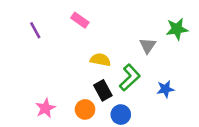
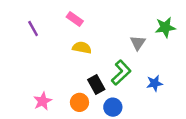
yellow semicircle: (100, 60) -> (82, 48), moved

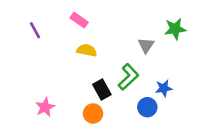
orange circle: (79, 102) -> (93, 113), moved
blue circle: (113, 107) -> (147, 107), moved

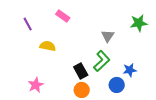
gray triangle: (146, 45) -> (108, 36), moved
yellow semicircle: (87, 50) -> (48, 46), moved
orange circle: (93, 113) -> (82, 90), moved

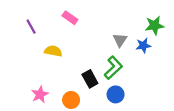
blue star: (130, 70) -> (143, 45), moved
blue circle: (117, 85) -> (116, 94), moved
orange circle: (82, 90) -> (71, 100), moved

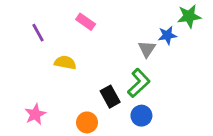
green star: (154, 25) -> (189, 16), moved
blue star: (143, 45) -> (167, 35), moved
pink star: (40, 94) -> (35, 114), moved

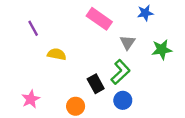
green star: (189, 16) -> (162, 50), moved
pink rectangle: (86, 22) -> (99, 19), moved, size x1.5
blue star: (167, 35) -> (145, 13), moved

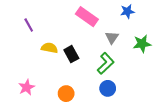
black rectangle: (96, 84) -> (71, 54), moved

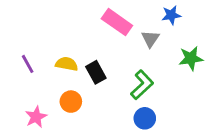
purple line: (29, 25) -> (28, 64), moved
gray triangle: (112, 37) -> (150, 39), moved
orange circle: (66, 94) -> (71, 102), moved

